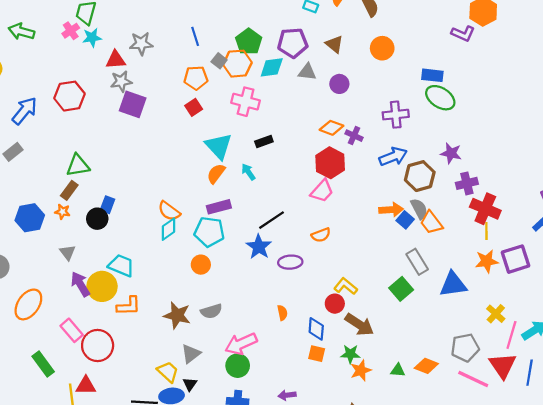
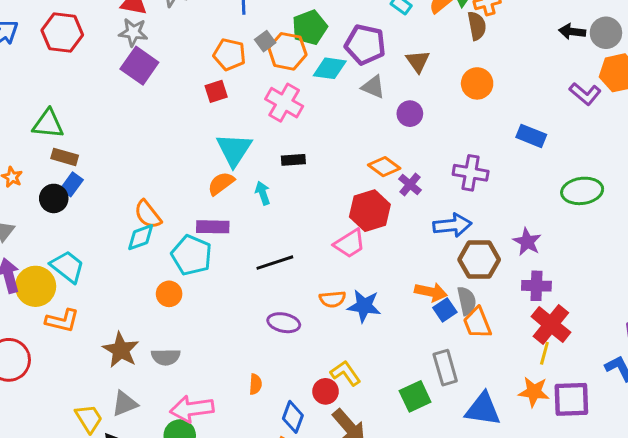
green ellipse: (440, 98) -> (582, 191), moved, turned -56
brown rectangle: (69, 190) -> (65, 157), moved, turned 54
blue star: (259, 247) -> (364, 306), moved, turned 30

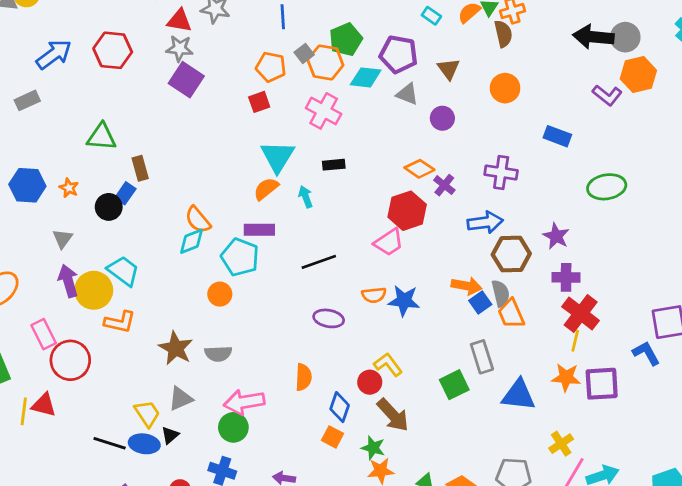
black arrow: (572, 32) -> (593, 37), size x1.6
brown rectangle: (65, 157) -> (140, 168), moved, turned 60
orange semicircle: (255, 384) -> (304, 377), size x1.4

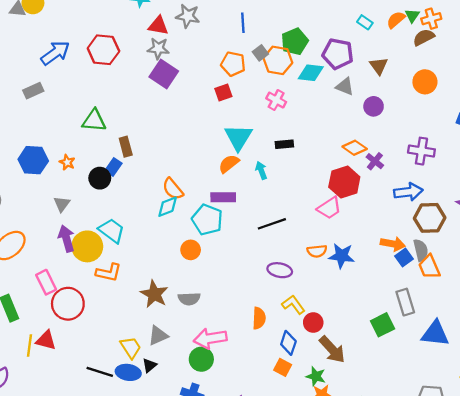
brown semicircle: (503, 34) -> (424, 37), turned -105
pink cross: (324, 111) -> (276, 100), size x0.7
yellow L-shape: (388, 364) -> (293, 305), moved

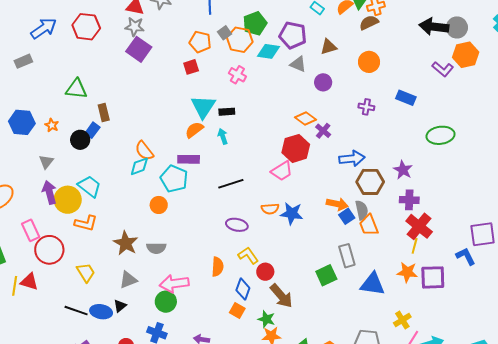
brown triangle: (379, 66) -> (329, 47), turned 48
black rectangle: (284, 144) -> (227, 112), moved
purple cross: (421, 151) -> (366, 107), moved, size x0.7
yellow trapezoid: (131, 348) -> (86, 272), moved

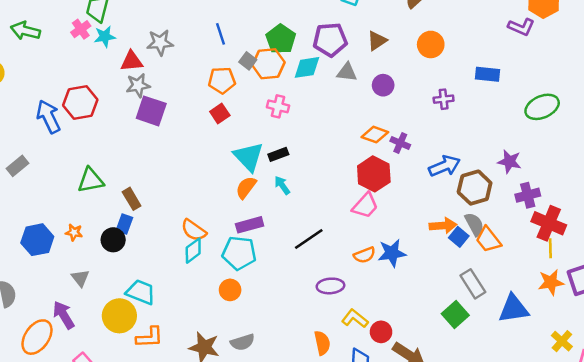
blue arrow: (44, 28) -> (49, 117), moved, turned -64
purple arrow: (49, 192) -> (64, 315), moved

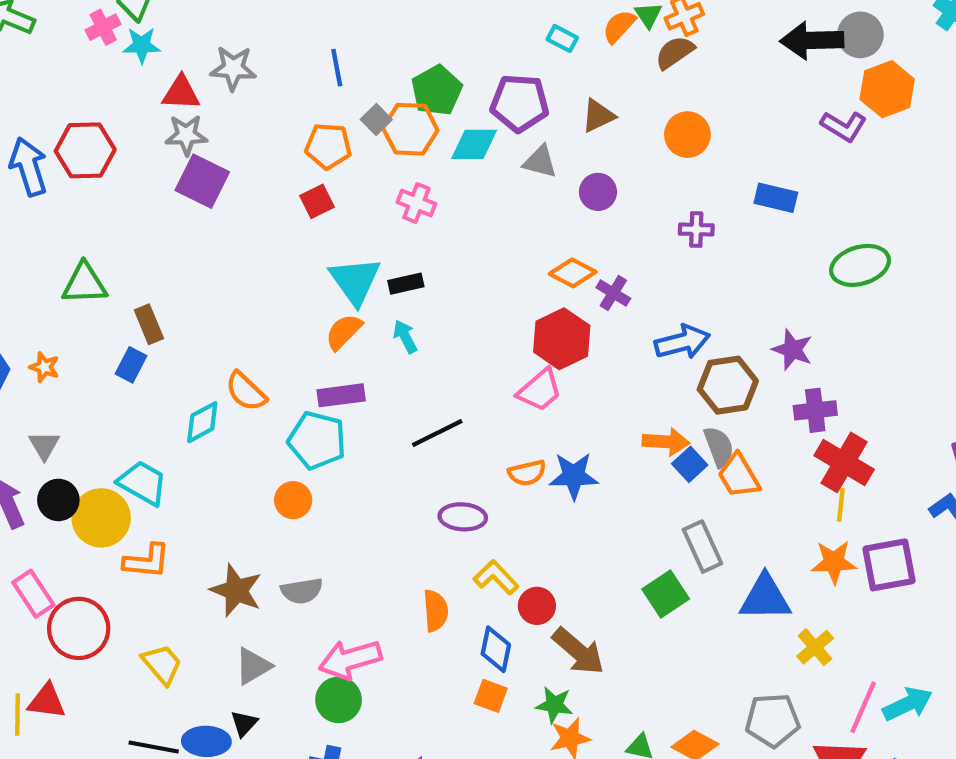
black circle: (113, 240) -> (58, 500), moved
cyan diamond: (193, 251) -> (202, 422), moved
yellow cross: (562, 341) -> (815, 647), moved

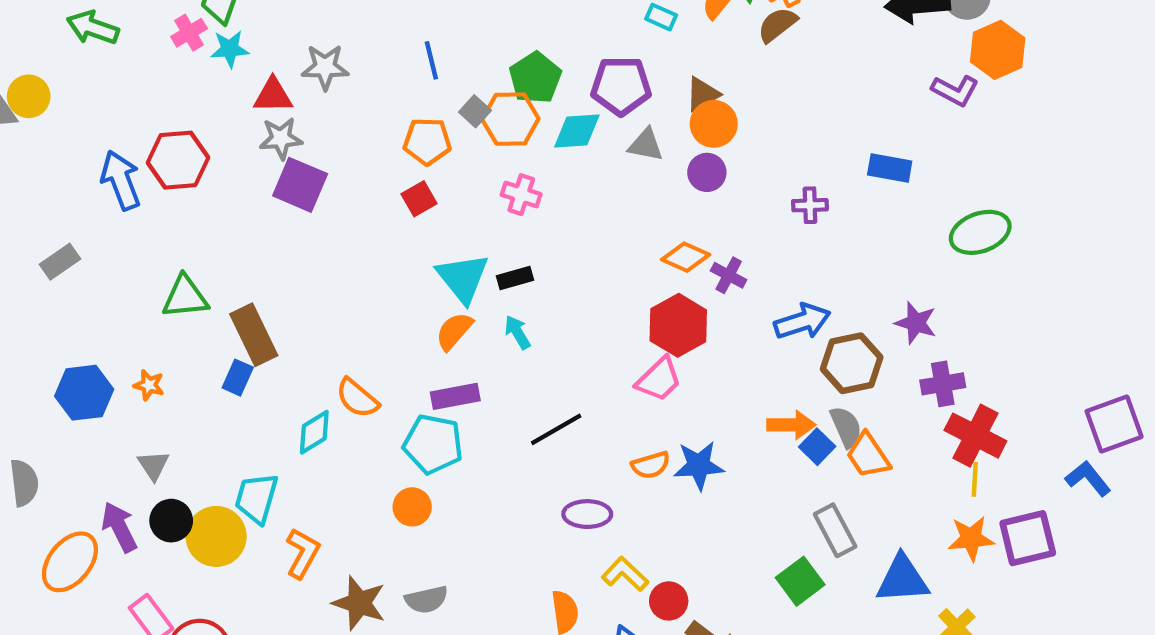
orange circle: (687, 135) -> (714, 124), moved
brown rectangle: (149, 324) -> (254, 335), size x1.5
cyan trapezoid: (143, 483) -> (257, 498), turned -100
orange L-shape: (147, 561) -> (303, 553), moved, turned -63

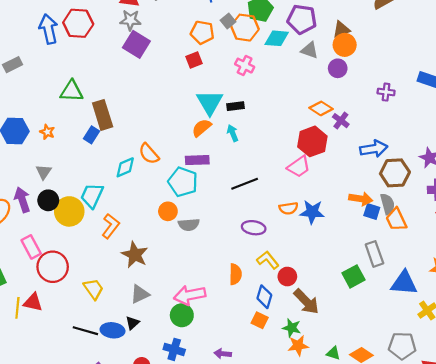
blue square: (817, 447) -> (372, 211), turned -35
gray semicircle: (426, 600) -> (189, 225), moved

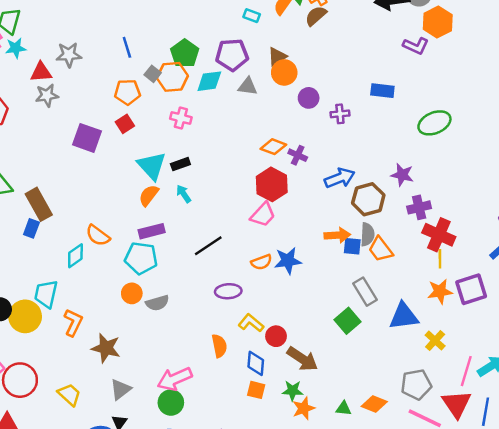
purple square: (136, 44) -> (87, 138), moved
purple circle: (338, 68) -> (309, 98), moved
gray semicircle: (387, 204) -> (367, 234), turned 30

